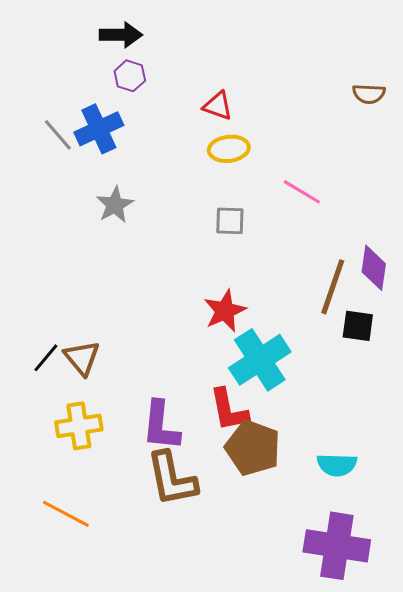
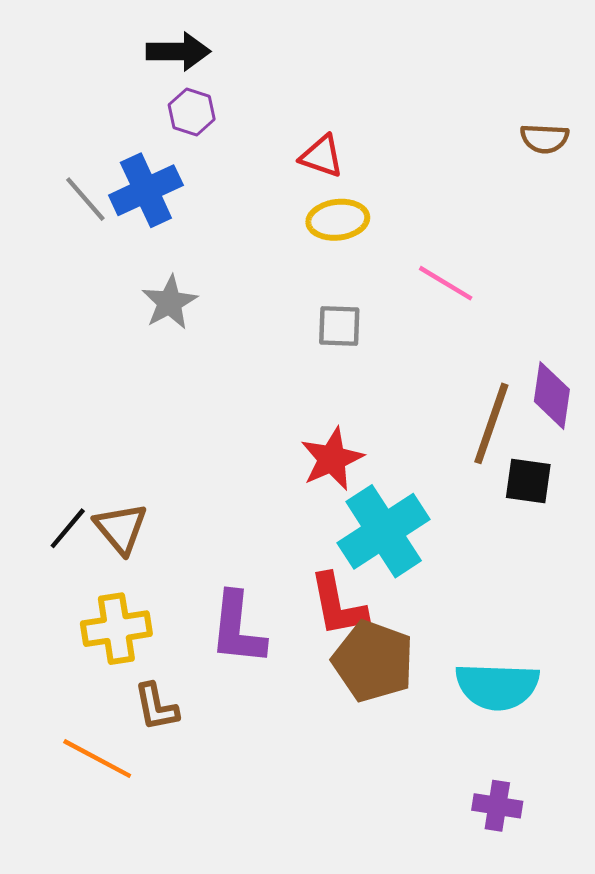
cyan semicircle: (337, 465) -> (497, 686), size x1.4
brown L-shape: (172, 479) -> (156, 707), moved, size x0.6
purple cross: (337, 546) -> (497, 806), size x0.5

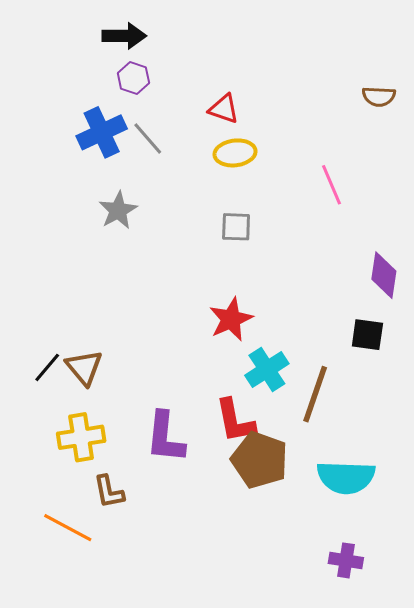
gray line: (85, 199) -> (148, 139), moved
pink line: (446, 283) -> (332, 185), moved, turned 36
brown line: (491, 423) -> (315, 394), moved
cyan cross: (384, 531) -> (267, 370), size x0.7

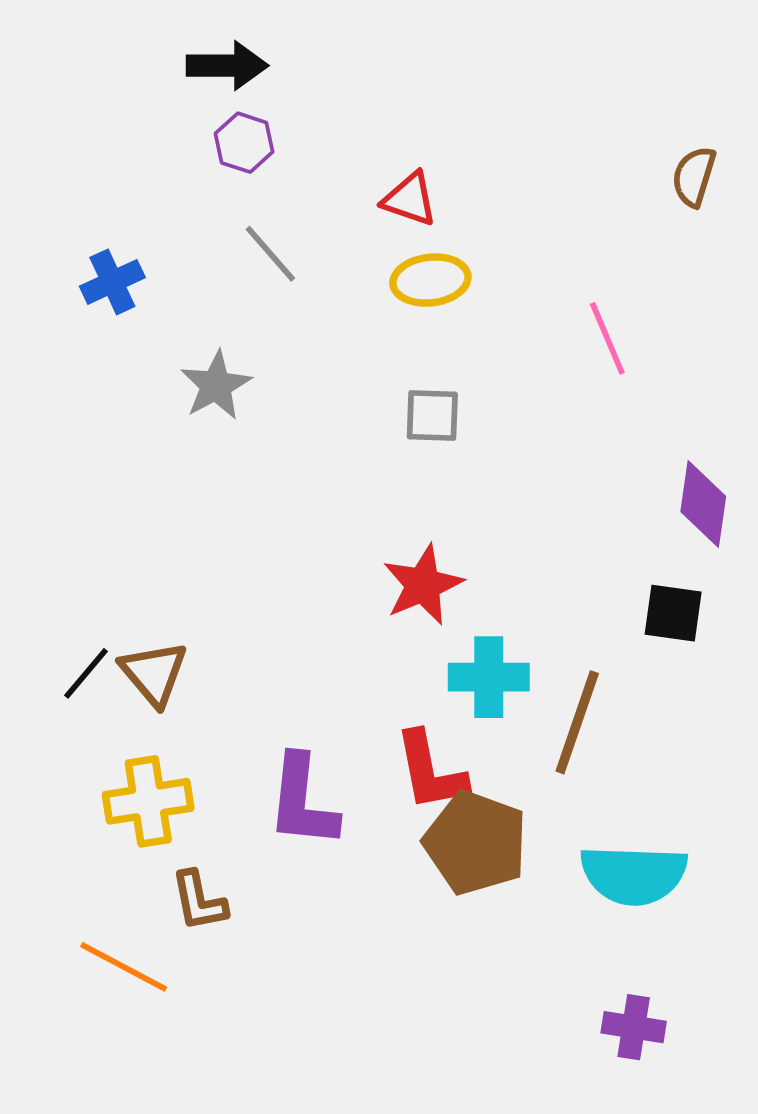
brown semicircle: (379, 96) -> (694, 177), turned 104
blue cross: (102, 132) -> (112, 282), moved, size x0.7
cyan cross: (267, 370) -> (489, 677), turned 33

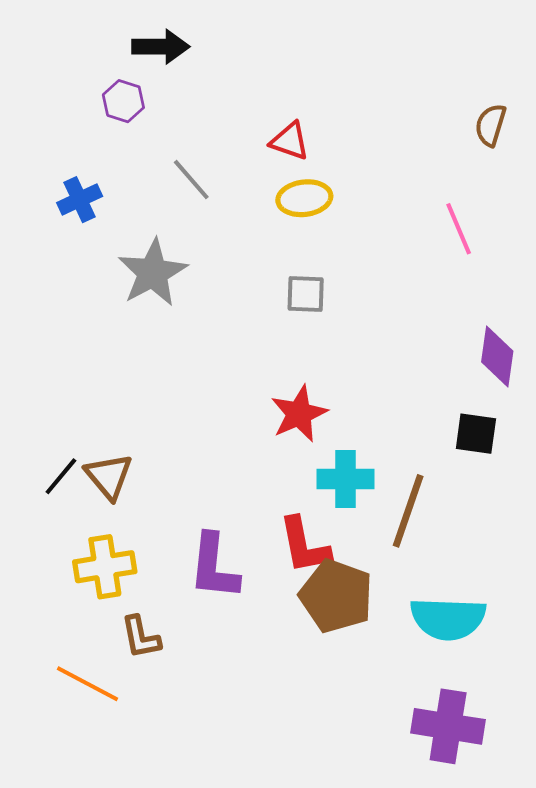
purple hexagon: (244, 143) -> (123, 101), moved
pink line: (607, 338) -> (459, 229), moved
gray star: (216, 385) -> (153, 273), size x1.4
purple cross: (634, 1027) -> (448, 726), size x1.6

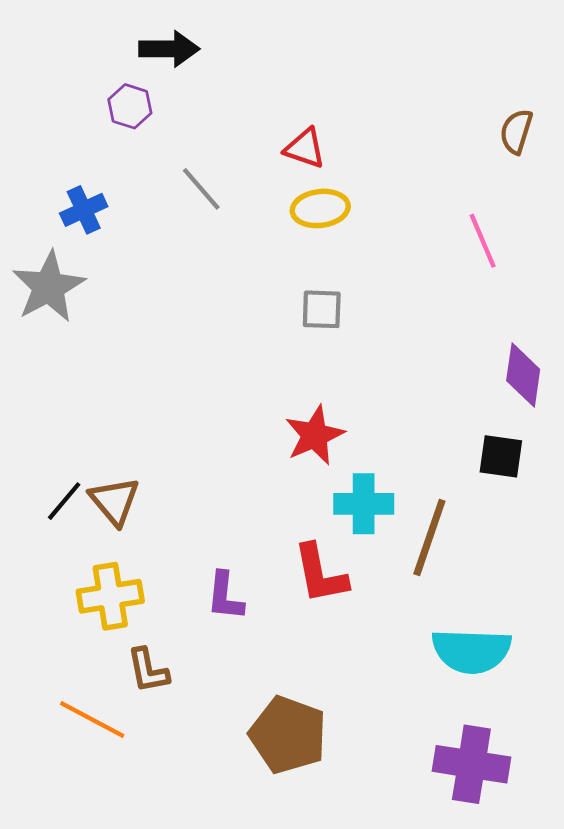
gray star: (153, 273) -> (49, 287), moved
purple L-shape: (214, 567) -> (225, 596), size x0.7
brown pentagon: (336, 596) -> (288, 735), moved

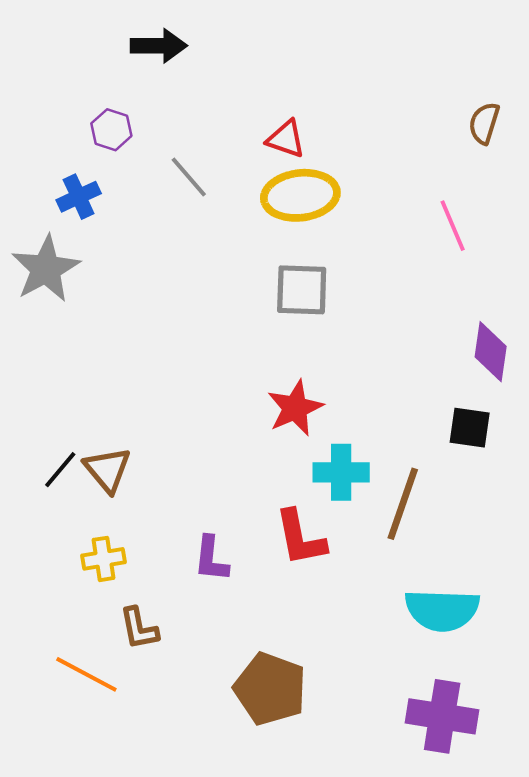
purple hexagon: (130, 106) -> (111, 130), moved
yellow ellipse: (320, 208) -> (300, 195), size x1.4
gray square: (322, 309) -> (302, 290), size x1.4
yellow cross: (110, 596) -> (103, 559), size x0.7

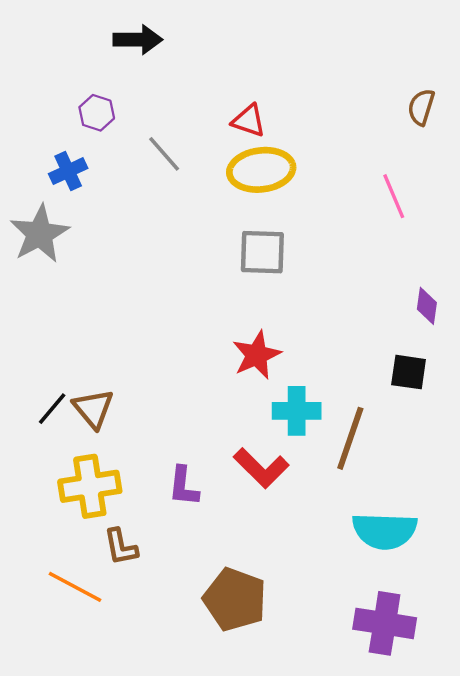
purple diamond: (491, 352) -> (427, 306), size x0.7
red L-shape: (300, 538) -> (261, 468), turned -34
yellow cross: (103, 559) -> (90, 486), size x1.6

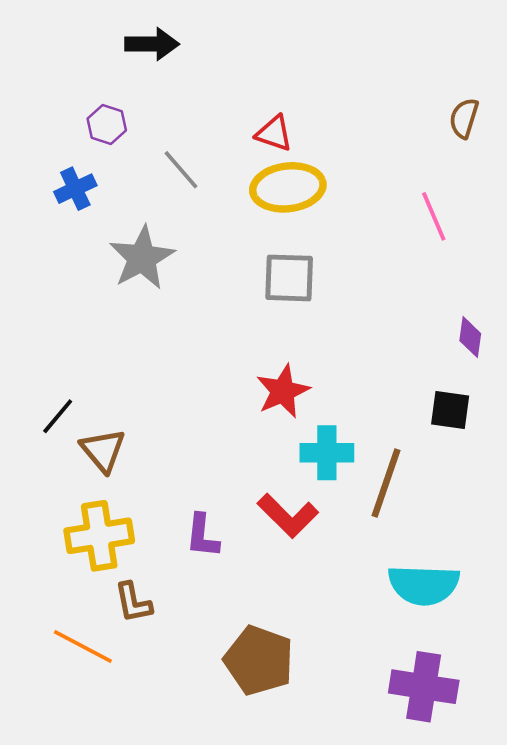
gray star: (40, 234) -> (142, 258), moved
black line: (52, 409) -> (58, 416), moved

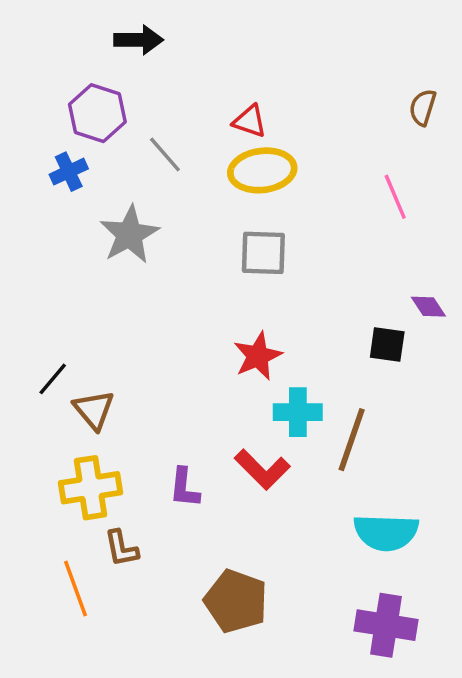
purple hexagon: (107, 124) -> (97, 113), size x1.6
purple diamond: (470, 337) -> (428, 307), turned -42
black square: (450, 410) -> (387, 345), moved
orange line: (83, 646) -> (76, 589), turned 42

